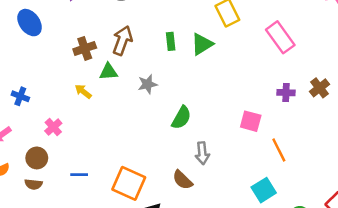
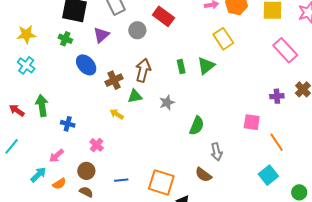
blue ellipse: (30, 23) -> (86, 65), moved
pink rectangle: (280, 37) -> (285, 50), moved
brown semicircle: (34, 184) -> (86, 192), turned -152

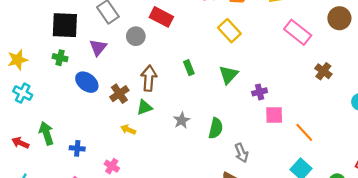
green triangle: (206, 66) -> (228, 75), moved
purple cross: (277, 96) -> (260, 92), moved
gray star: (167, 102) -> (182, 120), moved

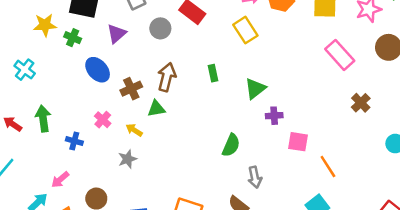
yellow rectangle: (229, 31) -> (245, 30), moved
yellow star: (18, 60) -> (45, 25), moved
purple cross: (260, 92) -> (274, 116), moved
gray star: (182, 120) -> (127, 159), moved
pink cross: (112, 166) -> (103, 120), moved

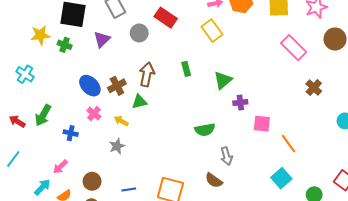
blue ellipse: (98, 70) -> (90, 86), moved
green arrow: (43, 119) -> (43, 115), turned -140
green semicircle: (231, 145) -> (205, 130), turned 60

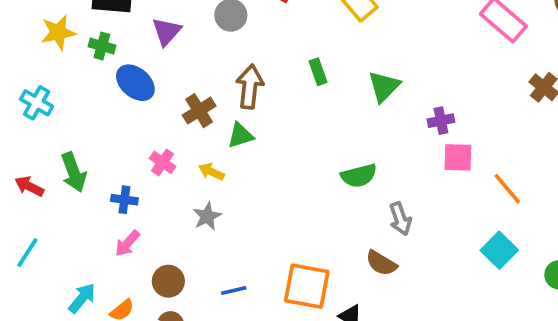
blue ellipse: (90, 86) -> (135, 83), moved
purple cross: (240, 102) -> (441, 121), moved
green arrow: (43, 115) -> (74, 172), turned -45
pink arrow: (60, 167) -> (127, 243), moved

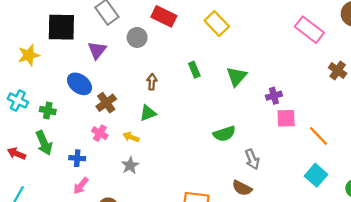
green cross: (102, 46) -> (48, 111), moved
brown arrow: (250, 87) -> (152, 82), size x0.6
brown cross: (199, 111) -> (106, 103), moved

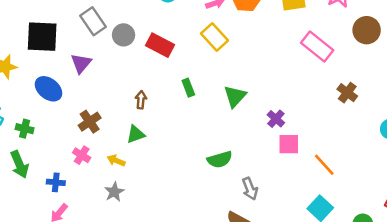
red rectangle: (164, 16) -> (160, 45), moved
gray circle: (137, 37) -> (124, 35), moved
blue ellipse: (79, 84) -> (48, 89), moved
purple cross: (274, 96) -> (276, 119), turned -35

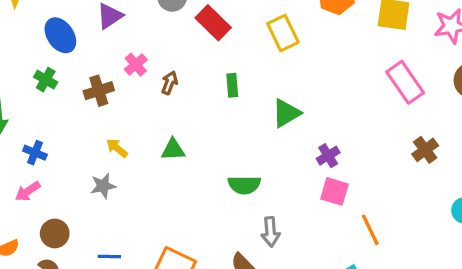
green cross: (25, 129) -> (46, 80), moved
green triangle: (136, 134) -> (173, 150), moved
pink cross: (82, 155) -> (136, 65), moved

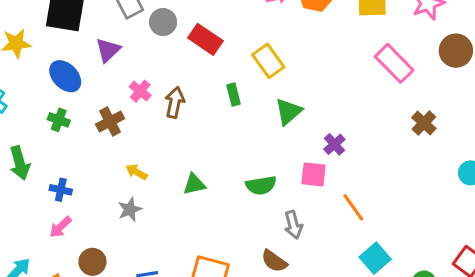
yellow rectangle: (283, 33) -> (268, 61), moved
brown arrow: (170, 83) -> (175, 102), size x1.4
green triangle: (173, 150) -> (194, 184), moved
pink square: (334, 191) -> (314, 174), moved
orange line: (370, 230) -> (353, 207), moved

